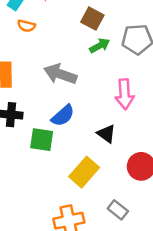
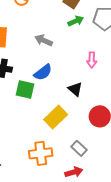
gray arrow: (60, 74) -> (44, 40), size x0.7
pink arrow: (125, 94) -> (92, 60), size x0.7

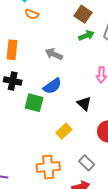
yellow rectangle: (56, 117) -> (64, 131), size x0.7

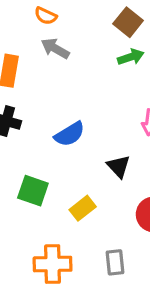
gray arrow: (54, 54) -> (55, 48), moved
green square: (34, 103) -> (33, 191), moved
gray rectangle: (87, 163) -> (115, 262), turned 35

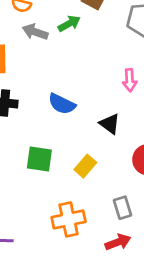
green arrow: (131, 57) -> (69, 24), moved
blue semicircle: (70, 134) -> (62, 104), turned 68

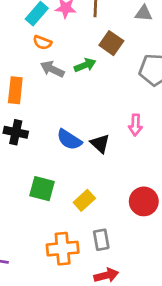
black triangle: (110, 124) -> (100, 144), moved
gray rectangle: (122, 208) -> (101, 240), moved

